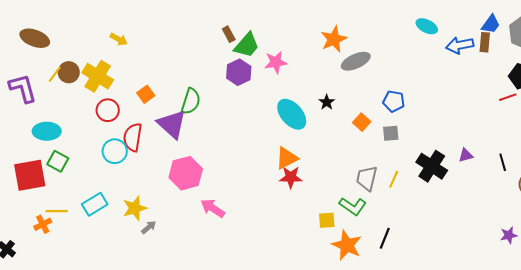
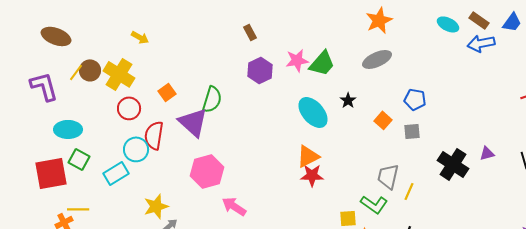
orange star: (334, 39) -> (379, 20), moved
brown rectangle: (485, 42) -> (479, 20), moved, turned -60
green trapezoid: (247, 45) -> (322, 63), moved
yellow line: (394, 179) -> (409, 191), moved
cyan rectangle: (95, 204) -> (116, 173), moved

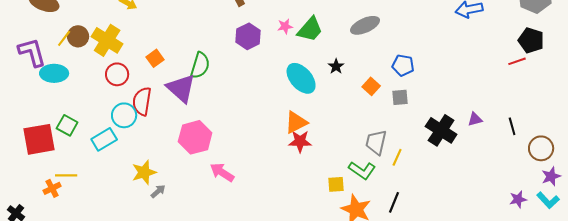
pink star: (297, 60) -> (285, 26), size x0.7
cyan ellipse: (68, 129) -> (54, 73), moved

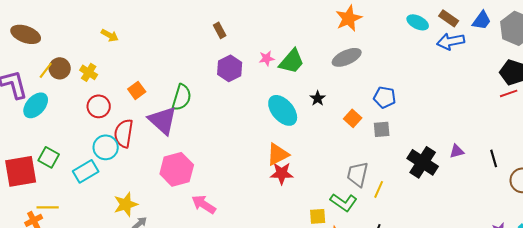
yellow cross: (107, 40) -> (89, 72), size x0.6
red line: (517, 61) -> (509, 93), moved
cyan ellipse: (54, 73) -> (36, 105), turned -48

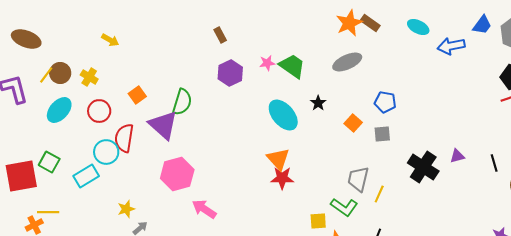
brown rectangle: (449, 18) -> (370, 23), moved
green trapezoid: (292, 61) -> (292, 66), turned -96
cyan ellipse: (36, 105) -> (59, 110), moved
orange triangle: (278, 154) -> (278, 159), turned -45
yellow star: (126, 204) -> (126, 209), size x0.7

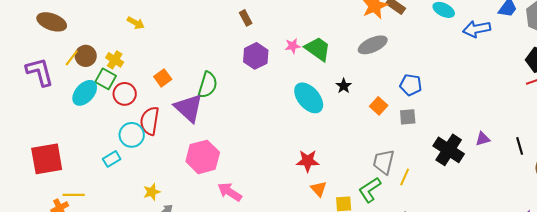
orange triangle: (278, 159) -> (319, 189), moved, size x0.7
green square: (49, 162) -> (106, 79), moved
cyan rectangle: (86, 176) -> (112, 159), size x0.7
green L-shape: (344, 207) -> (370, 190), turned 112

